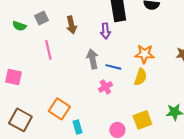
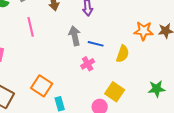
orange star: (144, 54) -> (144, 31), moved
yellow square: (142, 120) -> (115, 92), moved, turned -36

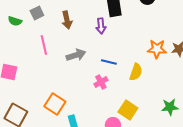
gray arrow: (75, 36) -> (76, 55), moved, turned 84

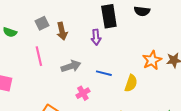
gray square: (37, 13) -> (42, 23), moved
orange star: (157, 49) -> (152, 60), turned -30
pink cross: (101, 82) -> (83, 93), moved

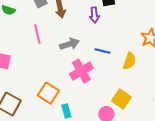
pink cross: (83, 93) -> (81, 71), size x1.6

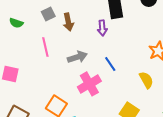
blue line: (102, 51) -> (110, 64), turned 42
yellow semicircle: (129, 61) -> (146, 80), moved, turned -48

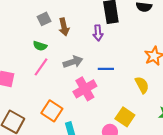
green semicircle: (16, 23) -> (40, 46), moved
pink line: (45, 47) -> (41, 67), moved, turned 48
blue line: (110, 64) -> (106, 69), turned -56

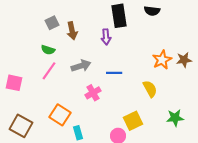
pink cross: (85, 89) -> (93, 93), size x0.7
yellow square: (125, 117) -> (133, 121), turned 30

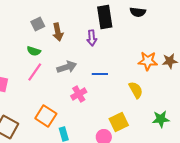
orange star: (162, 60) -> (148, 61), turned 30

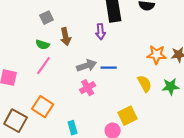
brown arrow: (58, 32) -> (66, 37), moved
gray arrow: (67, 67) -> (87, 66), moved
orange square: (46, 116) -> (43, 107), moved
green star: (161, 119) -> (171, 87), moved

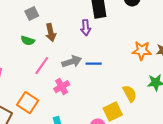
pink line: (44, 66) -> (42, 66), moved
yellow semicircle: (145, 84) -> (130, 94), moved
pink cross: (88, 88) -> (62, 87), moved

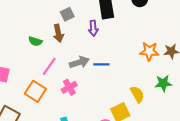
gray square: (32, 14) -> (67, 14), moved
orange square: (28, 103) -> (35, 91), moved

